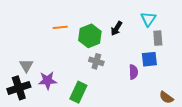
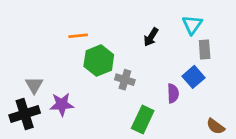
green hexagon: (90, 36) -> (99, 60), moved
blue square: (149, 59) -> (194, 77), turned -35
green rectangle: (78, 92) -> (143, 119), moved

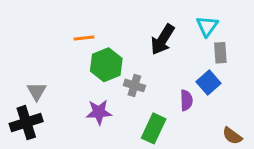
black arrow: (151, 37) -> (163, 40), size x1.5
purple star: (62, 104) -> (99, 112), moved

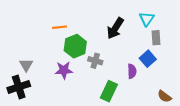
purple star: (99, 112) -> (64, 70), moved

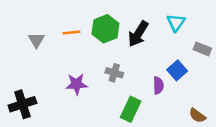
gray rectangle: (156, 38) -> (202, 49), moved, turned -64
green hexagon: (75, 46) -> (105, 29), moved
gray triangle: (26, 65) -> (36, 40), moved

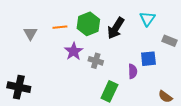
blue square: (177, 70) -> (148, 59), turned 35
purple star: (77, 84) -> (74, 51), moved, turned -30
black cross: (22, 104) -> (19, 87), turned 30

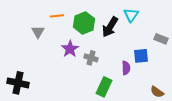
cyan triangle: (147, 19) -> (131, 15), moved
orange line: (60, 27) -> (57, 16), moved
gray triangle: (30, 33) -> (38, 32), moved

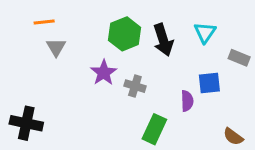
cyan triangle: (131, 15) -> (205, 32), moved
orange line: (57, 16) -> (44, 22), moved
black arrow: (110, 27) -> (163, 40), turned -50

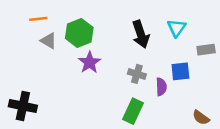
green hexagon: (125, 34) -> (79, 33), moved
gray triangle: (56, 47) -> (49, 41), turned -30
gray rectangle: (239, 58) -> (206, 50), turned -30
gray cross: (135, 86) -> (137, 74), moved

